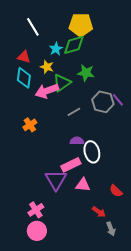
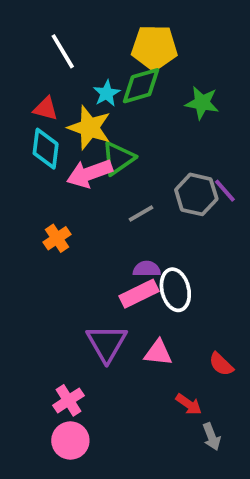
yellow star: (47, 67) -> (89, 128), size x1.6
green star: (86, 73) -> (202, 103), moved
pink rectangle: (71, 165) -> (139, 294), moved

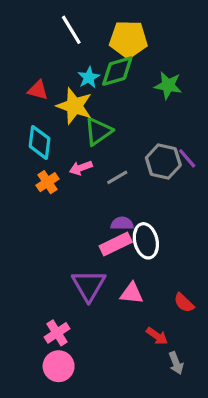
white line: (63, 51) -> (71, 30), moved
cyan diamond: (46, 149) -> (40, 142), moved
pink arrow: (89, 173) -> (81, 168), moved, size x0.6
orange cross: (57, 238) -> (47, 182), moved

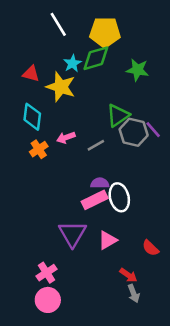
green triangle: (98, 131) -> (118, 115), moved
pink triangle: (132, 293) -> (108, 240), turned -36
gray arrow: (176, 363) -> (134, 293), moved

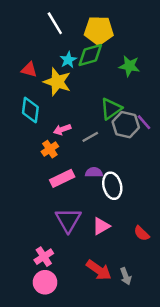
orange cross: (39, 149) -> (50, 149), moved
pink rectangle: (95, 200) -> (62, 178), moved
red arrow: (128, 275) -> (99, 270), moved, size x1.5

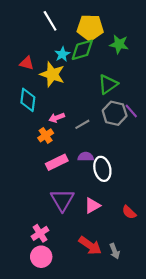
green star: (129, 66) -> (119, 44), moved
green triangle: (111, 109) -> (108, 84), moved

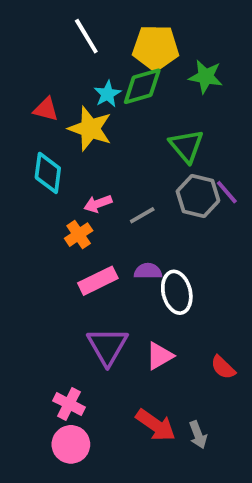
green triangle: (108, 84) -> (186, 146), turned -35
pink cross: (40, 233) -> (69, 404), turned -30

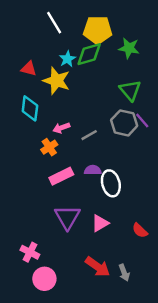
green triangle: (186, 146) -> (130, 90), moved
pink cross: (69, 404) -> (30, 252), moved

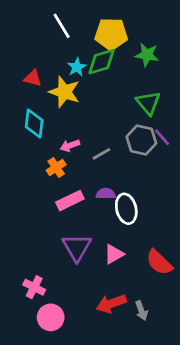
red semicircle: (140, 230) -> (159, 262), size x1.5
red arrow: (98, 267) -> (111, 304), turned 125

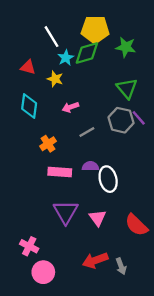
white line: (62, 26) -> (52, 37), moved
yellow star: (64, 92) -> (55, 79), size x0.6
pink arrow: (70, 146) -> (70, 107), moved
pink rectangle: (70, 201) -> (60, 172), turned 30
pink triangle: (114, 254) -> (97, 218), turned -36

